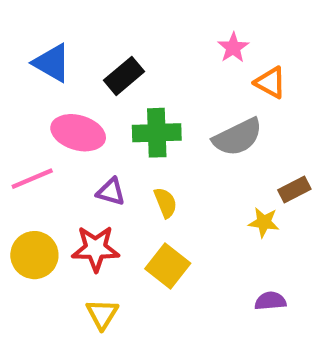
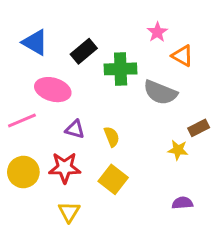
green cross: (157, 133) -> (121, 69), moved
gray semicircle: (238, 137) -> (160, 93), turned 48

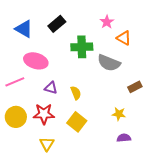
black rectangle: (84, 51) -> (57, 24), moved
yellow star: (178, 150) -> (119, 114), moved

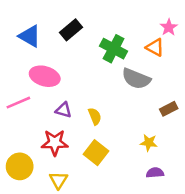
pink star: (107, 22) -> (169, 27), moved
green cross: (82, 47) -> (114, 49), moved, turned 30
yellow circle: (16, 117) -> (20, 166), moved

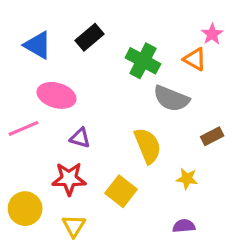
yellow semicircle: (95, 116) -> (148, 146), moved, size x1.6
purple semicircle: (155, 173) -> (184, 226), moved

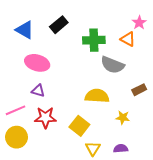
green cross: (143, 61) -> (94, 40), turned -30
pink line: (23, 128) -> (15, 110), moved
purple triangle: (80, 138) -> (38, 91), moved
yellow semicircle: (148, 146) -> (97, 96), turned -65
yellow triangle: (74, 226) -> (93, 148), moved

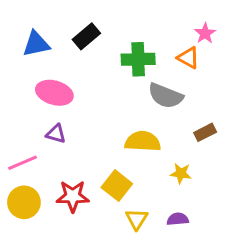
blue triangle: (25, 30) -> (36, 44), turned -42
red star: (45, 118) -> (73, 196), moved

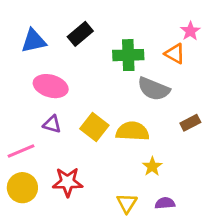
yellow star: (181, 173) -> (152, 167), moved, turned 30
yellow square: (117, 186) -> (94, 127), moved

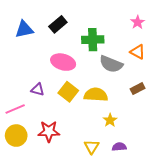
orange triangle: (175, 54) -> (138, 52), moved
pink ellipse: (51, 86) -> (63, 62), moved

